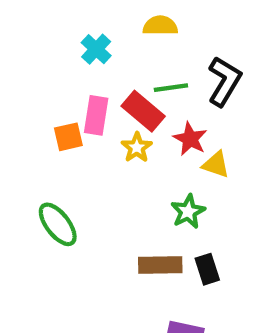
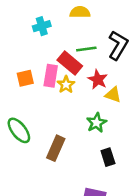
cyan cross: (96, 49) -> (42, 26), turned 30
pink rectangle: (96, 115) -> (51, 76), moved
brown rectangle: (160, 265) -> (56, 148), moved, turned -65

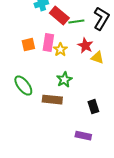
red rectangle: (70, 63) -> (59, 16), moved
green star: (96, 123) -> (64, 80), moved
brown rectangle: (56, 148) -> (52, 100), turned 72

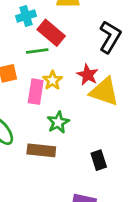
green line: (76, 22) -> (37, 51), moved
pink rectangle: (48, 43) -> (36, 92), moved
yellow triangle: (97, 58) -> (104, 92), size x1.6

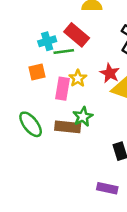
cyan cross: (26, 16) -> (47, 41), moved
brown rectangle: (41, 150) -> (68, 127), moved

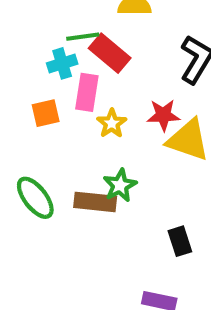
green line: (64, 51) -> (83, 37), moved
red star: (110, 73) -> (163, 115), turned -30
pink rectangle: (62, 89) -> (87, 92), moved

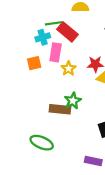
green ellipse: (35, 198) -> (42, 143), moved, turned -30

